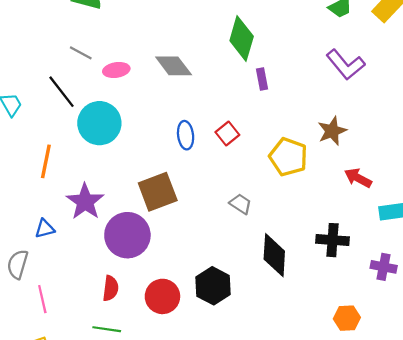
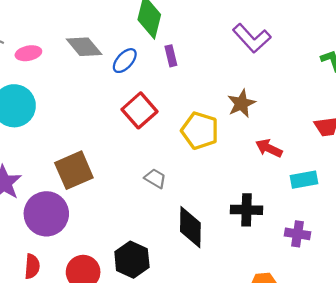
red square: (227, 133) -> (139, 110), size x1.5
blue ellipse: (186, 135) -> (125, 61), moved, turned 52

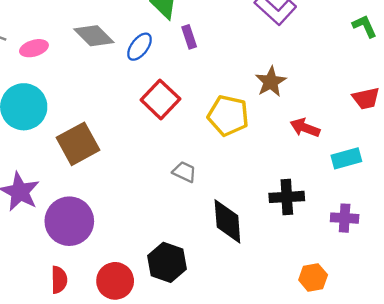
brown square: (74, 170) -> (78, 144), moved

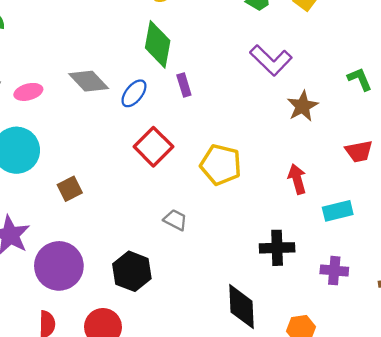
brown star: (271, 82) -> (303, 106), moved
red arrow: (305, 128) -> (297, 179), turned 52
brown square: (78, 144) -> (70, 189), size x0.6
black diamond: (227, 221) -> (242, 307), moved
black hexagon: (167, 262) -> (132, 271), moved

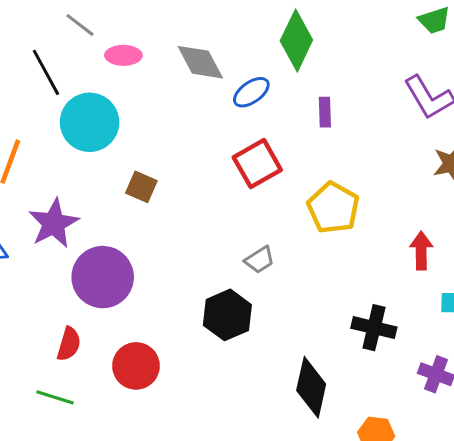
purple rectangle: (184, 85) -> (325, 112), moved
brown square: (70, 189) -> (141, 187), turned 35
gray trapezoid: (175, 220) -> (260, 260), turned 105
black hexagon: (132, 271) -> (227, 315), moved

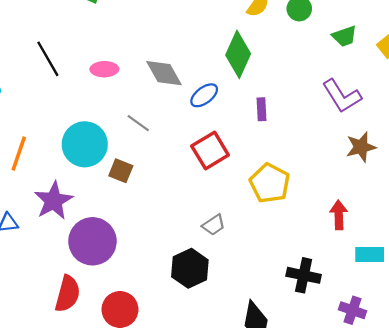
gray line: (80, 25) -> (138, 123), moved
black line: (46, 72) -> (48, 59), moved
cyan circle: (90, 122) -> (85, 144), moved
red semicircle: (69, 344) -> (68, 294), size x1.4

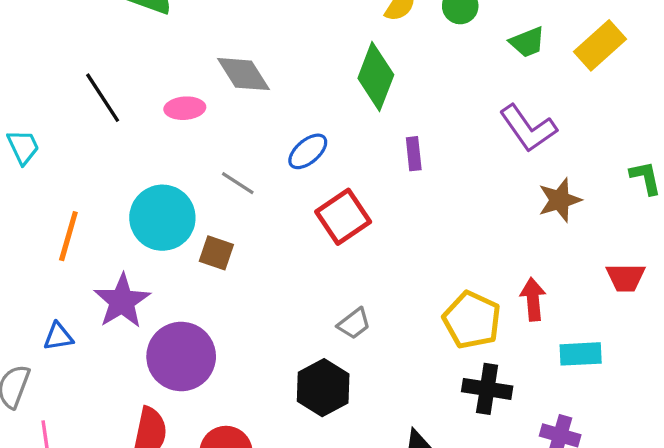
gray diamond: (164, 73) -> (243, 74), moved
blue ellipse: (204, 95) -> (308, 151), moved
yellow pentagon: (270, 183) -> (472, 320), moved

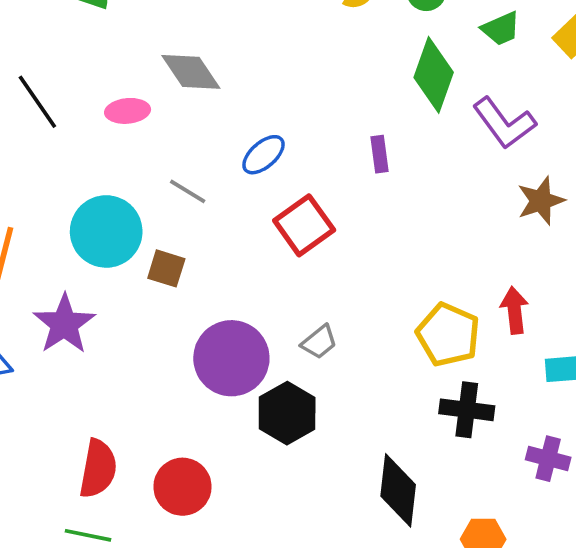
green diamond: (376, 76) -> (434, 75), moved
purple circle: (181, 356) -> (231, 358), moved

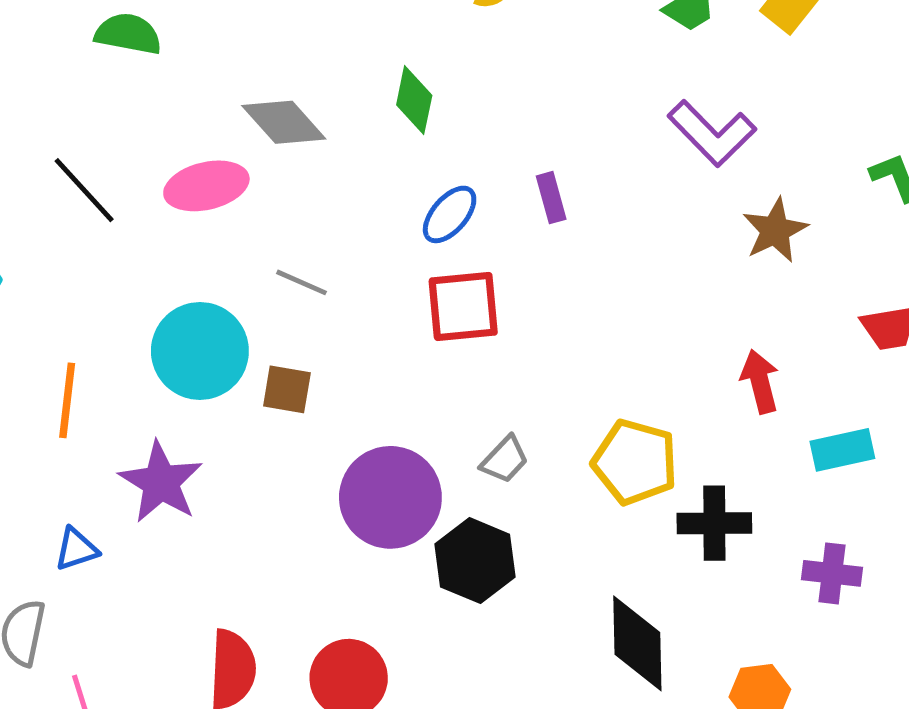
green diamond: (434, 75) -> (414, 100), moved, size x0.7
pink ellipse: (128, 111) -> (206, 186), size x1.4
blue ellipse: (264, 155) -> (450, 214), moved
red square: (304, 225) -> (463, 306), turned 38
yellow pentagon: (448, 335) -> (635, 462), moved

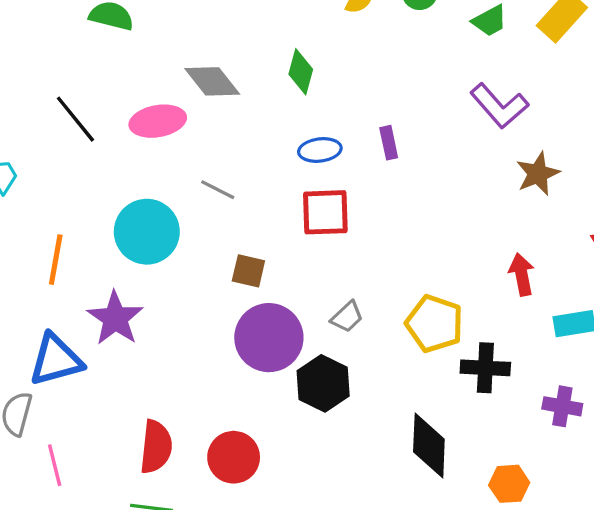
blue ellipse: (450, 214) -> (320, 150), turned 39
brown square: (287, 389) -> (248, 271), moved
blue triangle: (76, 549) -> (56, 360), size x1.8

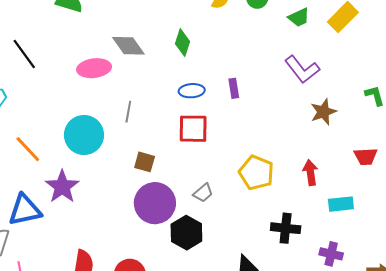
black line: (75, 119) -> (24, 54), moved
gray line: (218, 190) -> (128, 112), turned 70
orange line: (56, 260) -> (28, 149), turned -56
yellow pentagon: (434, 324) -> (256, 173), moved

